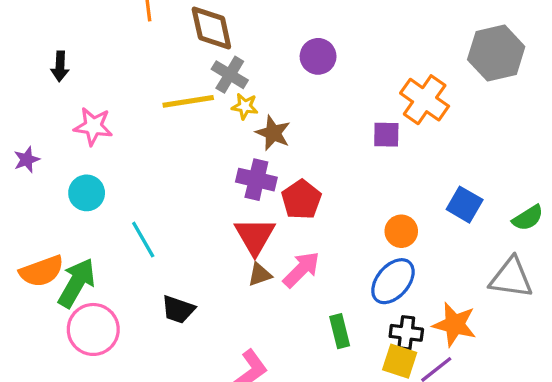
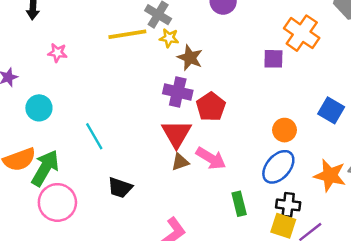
pink star: (93, 126) -> (57, 53), size x0.7
cyan circle: (87, 193) -> (39, 108), moved
pink arrow: (301, 270) -> (211, 158), turned 76
orange star: (455, 324) -> (330, 175), moved

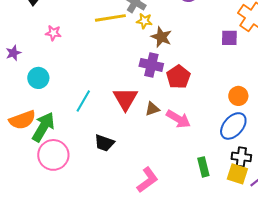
red triangle: (176, 134) -> (125, 99), moved
cyan line: (94, 136) -> (83, 101), turned 60
brown triangle: (180, 162) -> (152, 109), moved
green rectangle: (239, 204) -> (203, 167), moved

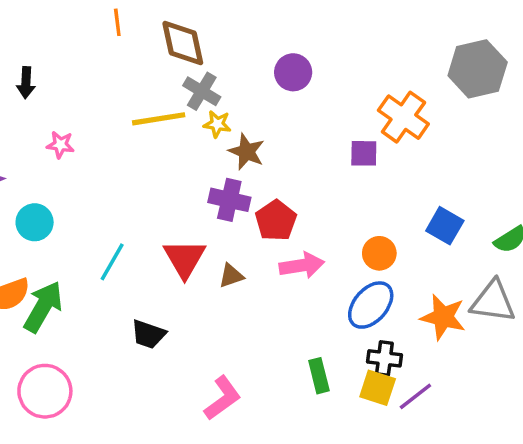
pink arrow: (178, 119) -> (302, 265), moved, turned -40
pink circle: (53, 155) -> (45, 391), moved

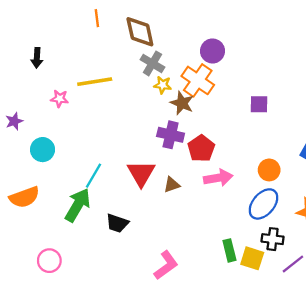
orange cross: (403, 117) -> (198, 80), moved
yellow line: (159, 119) -> (95, 82), moved
green arrow: (43, 307) -> (78, 205), moved
yellow square: (378, 388) -> (252, 258), moved
pink circle: (45, 391) -> (49, 261), size x0.7

